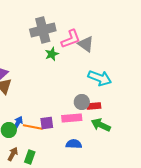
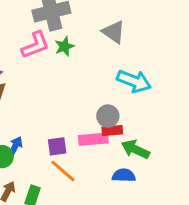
pink L-shape: (71, 39) -> (35, 45), moved
red rectangle: (94, 106) -> (112, 130), moved
orange line: (33, 127) -> (63, 171), moved, turned 30
blue semicircle: (74, 144) -> (124, 175), moved

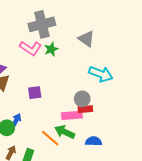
pink L-shape: (35, 45) -> (31, 48), turned 55
purple square: (57, 146) -> (35, 93), moved
green arrow: (135, 149) -> (65, 132), moved

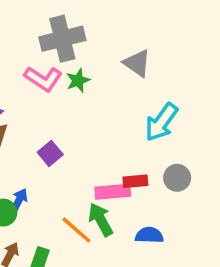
cyan arrow: (101, 74) -> (161, 122), turned 105
purple square: (35, 93) -> (50, 153), turned -32
gray circle: (82, 99) -> (177, 178), moved
green arrow: (65, 132) -> (101, 220), turned 36

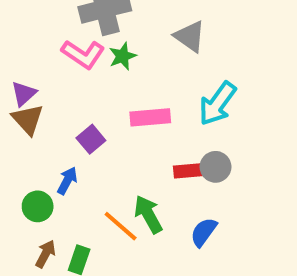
gray circle: (177, 178) -> (216, 167), moved
pink rectangle: (113, 192) -> (150, 117), moved
blue arrow: (19, 200) -> (67, 181), moved
blue semicircle: (149, 235) -> (204, 232), turned -56

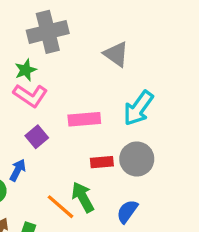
pink L-shape: (83, 54) -> (30, 95), moved
green star: (123, 56) -> (26, 70), moved
gray circle: (216, 167) -> (137, 159), size x1.4
red rectangle: (188, 171) -> (102, 162), moved

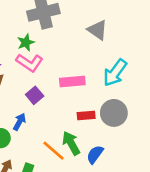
blue semicircle: (127, 211) -> (95, 154), moved

